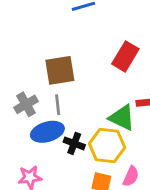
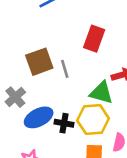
gray line: (58, 105) -> (65, 69), moved

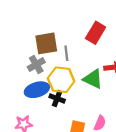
gray cross: (15, 97) -> (36, 65), moved
yellow hexagon: (93, 120) -> (61, 80), moved

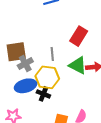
brown square: (46, 43) -> (16, 52), moved
green triangle: (93, 79) -> (78, 65), moved

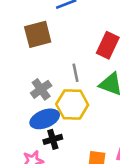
brown square: (16, 52) -> (38, 34), moved
black cross: (43, 94) -> (53, 139), moved, turned -32

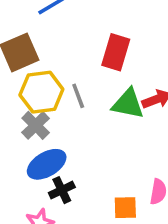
yellow hexagon: (72, 105) -> (41, 92), moved

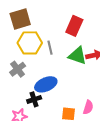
gray cross: (36, 125) -> (18, 69), moved
blue ellipse: (47, 164) -> (46, 84), moved

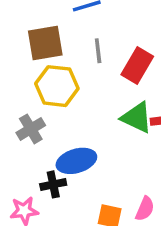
gray line: (50, 48) -> (98, 51), moved

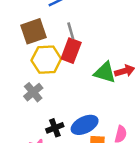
red rectangle: (137, 66) -> (71, 51), moved
blue ellipse: (76, 161) -> (85, 125), moved

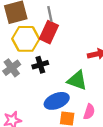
green triangle: (105, 72) -> (77, 80), moved
black cross: (55, 128) -> (40, 65), moved

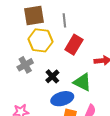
red rectangle: (49, 32) -> (74, 45), moved
black cross: (40, 65) -> (52, 76), moved, turned -32

